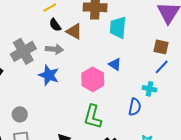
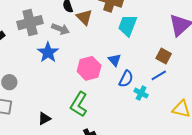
blue semicircle: (135, 107) -> (126, 79), moved

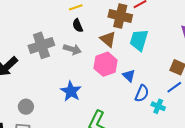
brown triangle: (84, 17) -> (108, 39), moved
blue star: (48, 52) -> (71, 91), moved
pink hexagon: (89, 68) -> (105, 64), moved

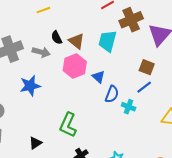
brown cross: (120, 16) -> (131, 20), moved, turned -35
black semicircle: (78, 26) -> (57, 38), moved
blue star: (71, 91) -> (30, 86), moved, turned 30

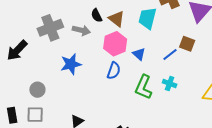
blue line: (144, 87) -> (170, 55), moved
blue semicircle: (112, 94) -> (114, 71), moved
green L-shape: (68, 125) -> (144, 87), moved

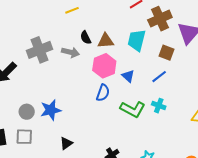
brown triangle: (116, 19) -> (106, 41), turned -42
brown square: (187, 44) -> (166, 53), moved
blue star: (71, 64) -> (51, 110), moved
green L-shape: (144, 87) -> (133, 109), turned -85

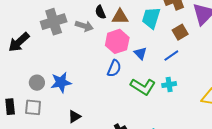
brown square: (166, 53) -> (180, 32), turned 35
cyan cross: (159, 106) -> (169, 85), turned -32

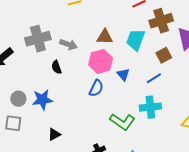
black semicircle: (100, 12) -> (57, 67), moved
cyan cross: (169, 85) -> (150, 107), size x1.5
green L-shape: (143, 87) -> (122, 122), moved

